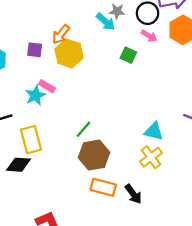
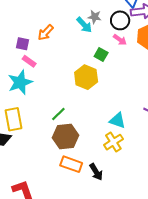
yellow hexagon: (69, 53) -> (86, 77), moved
pink rectangle: (47, 86) -> (29, 61), moved
cyan star: (35, 95) -> (20, 82), size x1.4

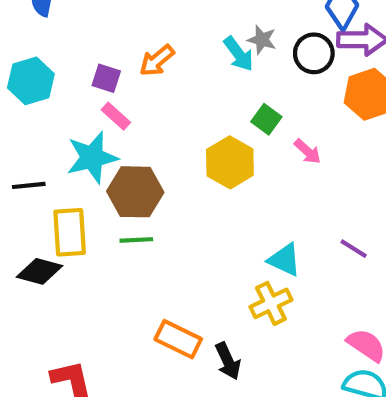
pink arrow: (120, 40) -> (308, 152), moved
green line: (58, 114) -> (136, 240), moved, turned 35
brown hexagon: (66, 136) -> (135, 192), moved

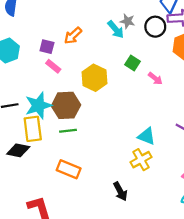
cyan star: (92, 157) -> (38, 105), moved
yellow hexagon: (230, 162) -> (95, 78), moved
orange rectangle: (178, 339) -> (69, 169), moved

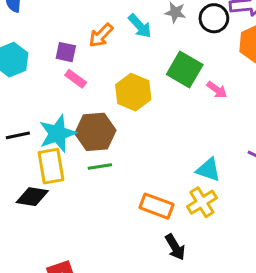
cyan arrow: (116, 29) -> (140, 26), moved
green square: (133, 63) -> (185, 69), size x1.6
orange rectangle: (69, 169) -> (156, 206), moved

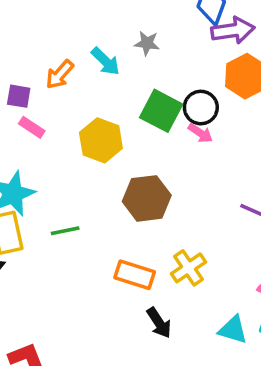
black circle: (214, 18) -> (201, 108), moved
brown hexagon: (95, 132) -> (147, 198), moved
cyan triangle: (208, 170) -> (233, 330), moved

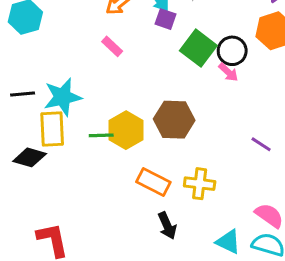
purple square: (19, 96) -> (166, 19), moved
pink rectangle: (32, 127) -> (112, 46), moved
yellow hexagon: (101, 140) -> (126, 130), moved
yellow cross: (188, 268) -> (200, 184), turned 32

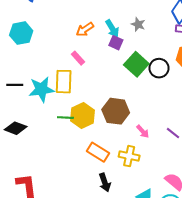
pink arrow: (228, 72) -> (143, 131), moved
yellow rectangle: (52, 129) -> (64, 82), moved

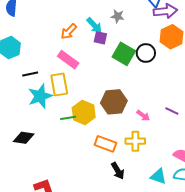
pink rectangle: (78, 58) -> (68, 60), size x1.5
black line: (15, 85) -> (30, 74), moved

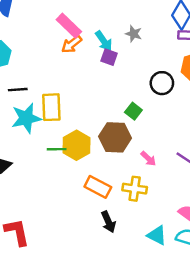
green square: (124, 54) -> (133, 111), moved, size x0.6
pink rectangle: (68, 60) -> (69, 26), moved

